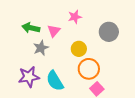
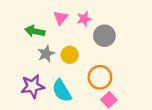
pink triangle: (54, 31) -> (61, 18), moved
gray circle: (109, 32) -> (104, 36), moved
yellow circle: (79, 49) -> (70, 55), moved

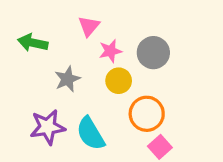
pink star: (84, 19) -> (110, 51), moved
green arrow: (35, 31) -> (33, 43), moved
yellow circle: (70, 55) -> (119, 81), moved

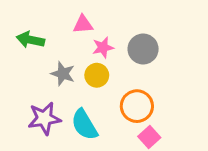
pink triangle: (89, 26) -> (83, 24), turned 45
gray star: (67, 79) -> (63, 74), turned -30
yellow circle: (119, 81) -> (97, 75), moved

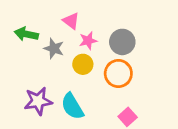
pink triangle: (83, 24) -> (71, 21), turned 42
gray star: (63, 74) -> (54, 48), moved
orange circle: (137, 106) -> (118, 73), moved

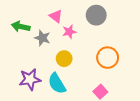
gray circle: (122, 42) -> (96, 15), moved
yellow circle: (83, 64) -> (64, 59), moved
orange circle: (118, 73) -> (108, 58), moved

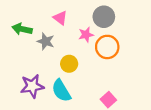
pink star: (69, 32) -> (86, 35), moved
orange circle: (108, 58) -> (107, 47), moved

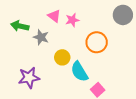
gray circle: (104, 17) -> (123, 15), moved
pink star: (86, 35) -> (72, 20), moved
cyan semicircle: (61, 91) -> (79, 72), moved

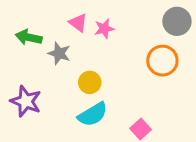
orange circle: (97, 42) -> (162, 61), moved
cyan semicircle: (79, 72) -> (93, 114), moved, turned -90
purple star: (29, 78) -> (26, 101), moved, turned 30

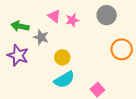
gray circle: (177, 21) -> (107, 15), moved
orange circle: (162, 61) -> (122, 49), moved
purple star: (26, 101) -> (18, 55), moved

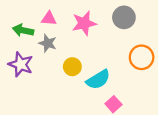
pink triangle: (54, 16) -> (49, 19), moved, turned -32
pink star: (72, 20) -> (84, 23), size x1.5
cyan semicircle: (64, 80) -> (98, 80), moved

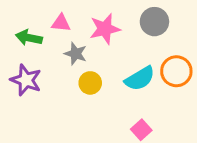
gray star: (48, 43) -> (76, 54), moved
cyan semicircle: (98, 80) -> (140, 79), moved

